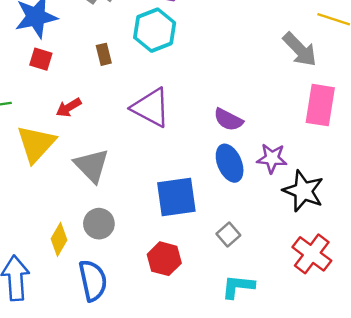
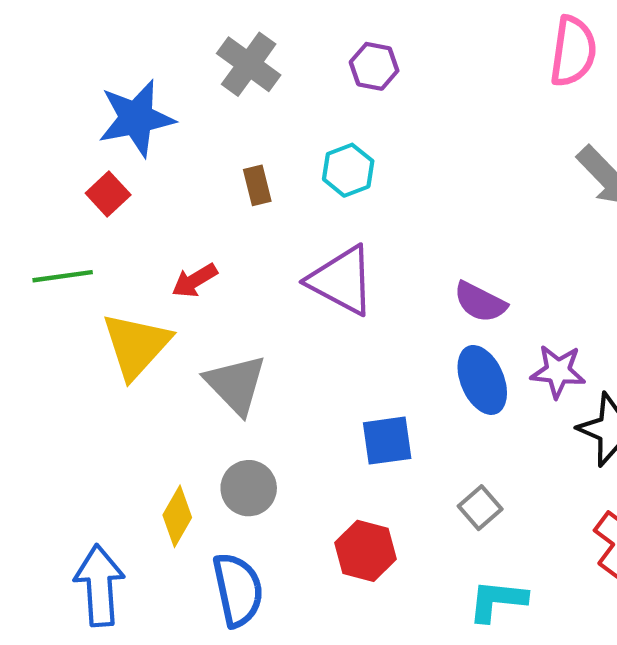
cyan hexagon: (155, 30) -> (348, 170), moved, size x0.7
red square: (41, 59) -> (108, 194), moved, turned 30
blue square: (176, 197) -> (387, 441), size x0.7

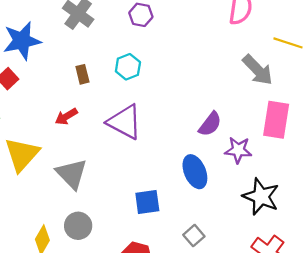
red arrow: (195, 280) -> (66, 117), moved
purple semicircle: (480, 302) -> (210, 124), moved, turned -80
purple star: (558, 371) -> (238, 150), moved

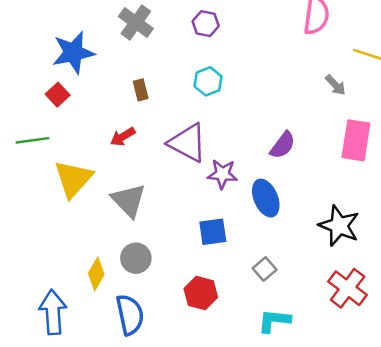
cyan hexagon: (128, 67) -> (208, 81), moved
gray arrow: (258, 70) -> (335, 85), size x0.6
purple star: (238, 150) -> (222, 174), moved

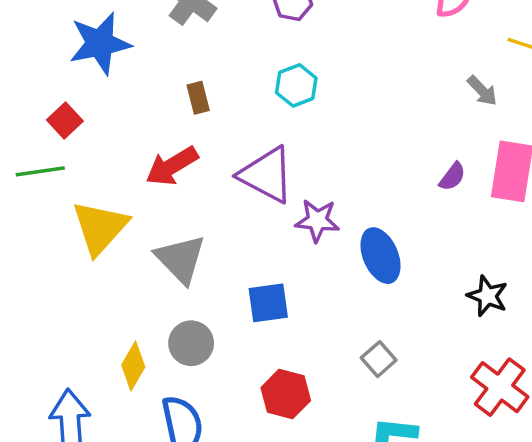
red square: (58, 95) -> (65, 121), moved
red arrow: (123, 137) -> (172, 166), size x1.4
purple semicircle: (283, 145) -> (452, 177), moved, size x0.7
black star: (339, 226) -> (487, 296), size x0.7
blue square: (213, 232) -> (268, 303), moved

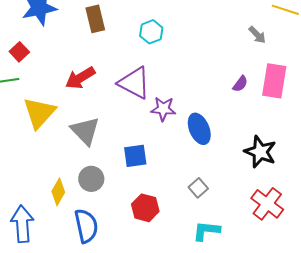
brown rectangle: (198, 98) -> (95, 19), moved, size x1.5
black star: (487, 296) -> (260, 152), size x1.4

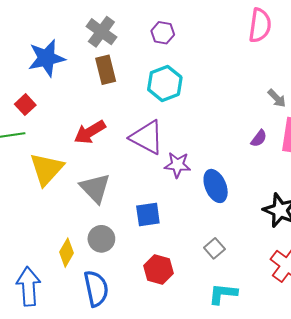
cyan hexagon: (151, 32) -> (165, 83), size x1.4
gray arrow: (257, 35) -> (277, 98), moved

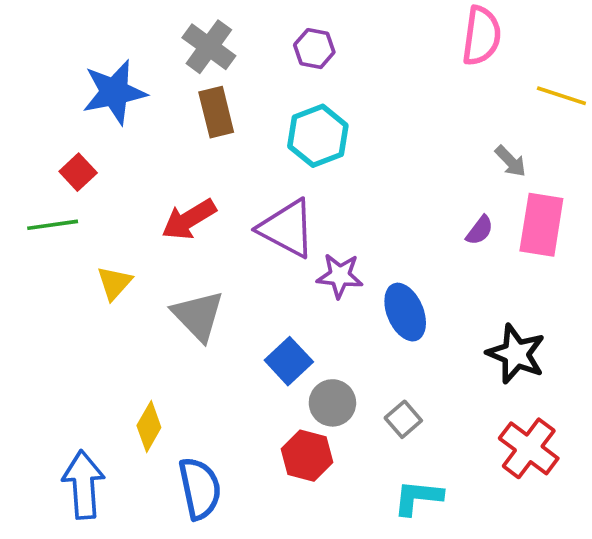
yellow triangle: (46, 169) -> (114, 283), size x0.6
blue square: (148, 215) -> (289, 361), turned -35
gray circle: (101, 239) -> (332, 403), moved

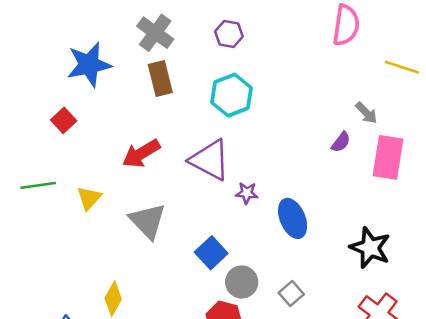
green line: (53, 225) -> (38, 185), moved
purple semicircle: (480, 230) -> (341, 142), moved
purple star: (340, 276) -> (247, 193), size x0.7

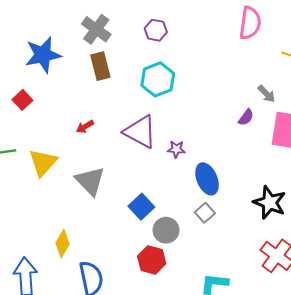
red arrow: (141, 154) -> (85, 127), size x0.6
purple star: (247, 193) -> (176, 149), moved
yellow triangle: (89, 198) -> (43, 163), size x1.4
gray square: (291, 293) -> (205, 213), moved

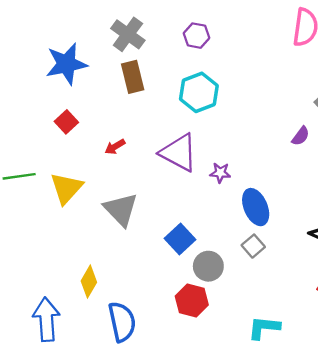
red square: (22, 100) -> (66, 122), moved

